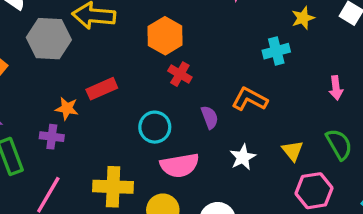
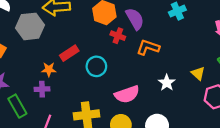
orange L-shape: (250, 99) -> (148, 47), moved
purple semicircle: (210, 117) -> (135, 19), moved, size x1.5
cyan circle: (155, 127) -> (96, 66), moved

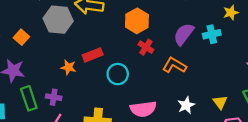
purple semicircle: (135, 19) -> (184, 34), moved, turned -125
purple cross: (42, 89) -> (54, 97), moved

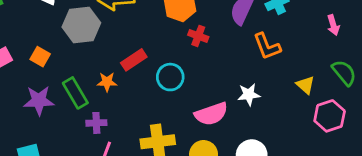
orange L-shape: (174, 65) -> (267, 46), moved, turned -130
green rectangle: (29, 98) -> (75, 93), moved
white star: (186, 105) -> (249, 94), moved, turned 30

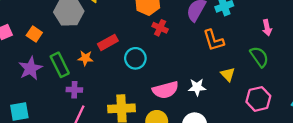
green semicircle: (344, 73) -> (259, 57), moved
yellow triangle: (305, 85) -> (228, 74), moved
white star: (249, 94) -> (197, 87), moved
purple star: (39, 101) -> (30, 68), turned -30

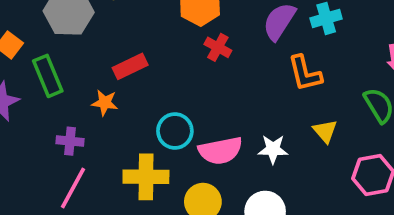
orange star: (85, 58) -> (105, 103), moved
cyan circle: (135, 58) -> (175, 131), moved
green rectangle: (60, 65) -> (48, 76), moved

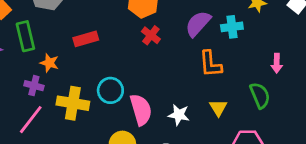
orange star: (105, 103) -> (49, 63), moved
pink semicircle: (220, 151) -> (141, 110), turned -104
yellow cross: (146, 177) -> (73, 103), moved

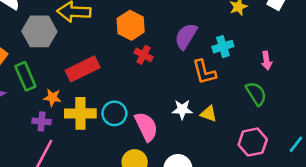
cyan cross: (232, 27) -> (223, 47), moved
red rectangle: (86, 39) -> (83, 69), size x1.4
yellow cross: (73, 103) -> (80, 113), moved
yellow triangle: (218, 108) -> (208, 114), moved, turned -30
white star: (179, 115) -> (182, 110), moved

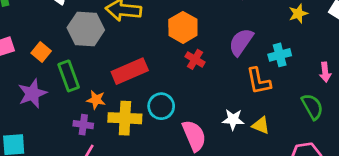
cyan circle: (114, 113) -> (161, 106), moved

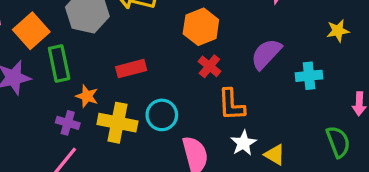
orange square: (41, 52) -> (31, 31), size x1.5
red rectangle: (130, 71) -> (131, 69), size x0.7
orange L-shape: (259, 81) -> (231, 105), moved
white star: (233, 120) -> (243, 143), turned 30

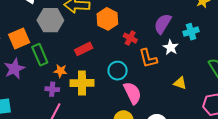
orange hexagon: (201, 27) -> (107, 19), moved
orange square: (31, 31) -> (19, 38), turned 30
cyan circle: (162, 115) -> (118, 71), moved
white star: (243, 143) -> (171, 47), moved

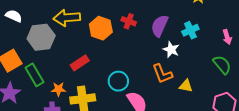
red cross: (130, 38) -> (129, 21), moved
orange L-shape: (148, 58) -> (162, 74), moved

